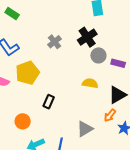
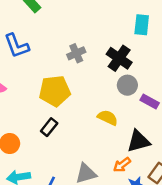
black cross: (87, 37) -> (119, 58), turned -36
yellow pentagon: (27, 73) -> (55, 91), moved

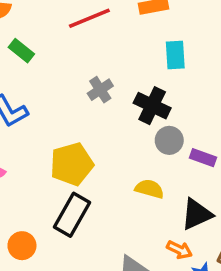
gray cross: (76, 53) -> (100, 90), moved
black rectangle: (49, 127) -> (72, 215), size x1.6
orange arrow: (122, 165) -> (179, 250), turned -108

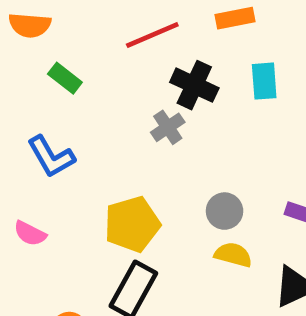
black cross: (152, 106) -> (194, 85), moved
gray circle: (169, 140) -> (225, 211), moved

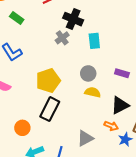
cyan rectangle: (264, 81) -> (94, 41), moved

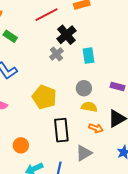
black cross: (73, 19) -> (66, 35), turned 30
yellow pentagon: (48, 81) -> (44, 97), turned -30
black rectangle: (50, 109) -> (61, 130), moved, turned -30
orange arrow: (111, 126) -> (96, 128), moved

